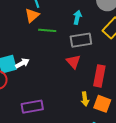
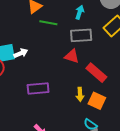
red triangle: (73, 62) -> (72, 56), turned -35
red rectangle: (99, 76) -> (96, 73), turned -65
purple rectangle: (32, 107) -> (38, 89), moved

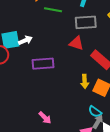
purple rectangle: (38, 89) -> (43, 64), moved

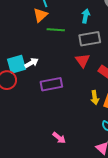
red triangle: (76, 43) -> (82, 60), turned 42

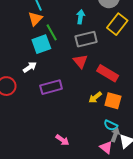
green line: (56, 30) -> (52, 32), turned 60
cyan square: (17, 64) -> (41, 44), moved
yellow arrow: (95, 98) -> (95, 97), turned 64

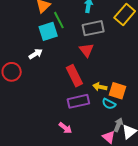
red rectangle: (108, 73) -> (74, 76), moved, turned 30
purple rectangle: (51, 87) -> (78, 101), moved
yellow arrow: (95, 97) -> (100, 87), turned 48
cyan semicircle: (111, 125) -> (109, 104), moved

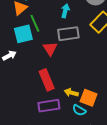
red triangle: (87, 50) -> (50, 49), moved

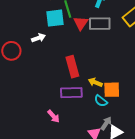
red triangle: (50, 49) -> (81, 23), moved
orange square: (89, 98) -> (112, 90), turned -30

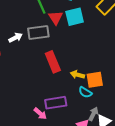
cyan square: (55, 18) -> (75, 17), moved
gray rectangle: (100, 24) -> (38, 33), moved
purple rectangle: (71, 93) -> (56, 103), moved

